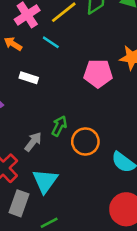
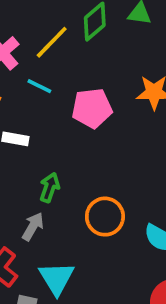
pink pentagon: (98, 73) -> (92, 108), moved
green arrow: (59, 126) -> (50, 187), moved

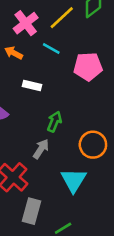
cyan triangle: (57, 278) -> (74, 180), moved

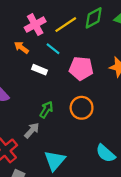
white rectangle: (32, 85) -> (39, 70), moved
orange circle: (93, 145) -> (82, 108), moved

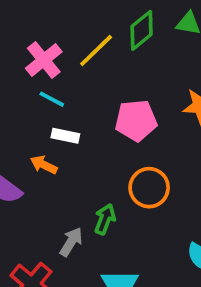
orange arrow: (21, 48) -> (44, 165), moved
cyan line: (53, 49) -> (52, 99), moved
green arrow: (46, 110) -> (105, 219), moved

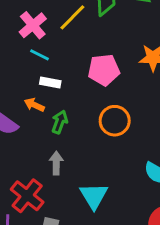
green arrow: (105, 219) -> (60, 122), moved
gray arrow: (71, 242) -> (56, 163), turned -30

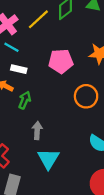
orange circle: (115, 121) -> (86, 96), moved
gray arrow: (56, 163) -> (37, 131), moved

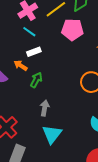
pink pentagon: (61, 61) -> (72, 30), moved
white rectangle: (19, 69) -> (34, 52), turned -40

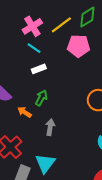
orange arrow: (21, 65) -> (25, 112), moved
cyan triangle: (52, 134) -> (45, 163), moved

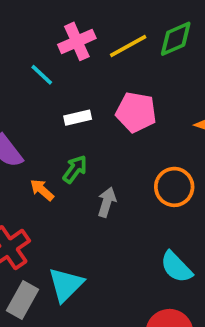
pink pentagon: (79, 46) -> (136, 112), moved
cyan line: (34, 48) -> (42, 75), moved
gray arrow: (50, 127) -> (107, 202), moved

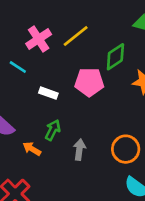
green diamond: (176, 39) -> (115, 57), moved
white rectangle: (78, 118) -> (48, 93), turned 42
orange circle: (174, 187) -> (126, 149), moved

